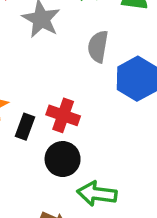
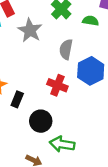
red cross: (63, 115) -> (57, 85), moved

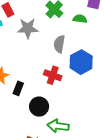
gray star: (30, 30) -> (28, 28), turned -30

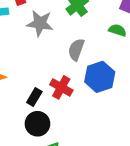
green semicircle: (80, 19) -> (117, 30), moved
black rectangle: (18, 88) -> (34, 97), moved

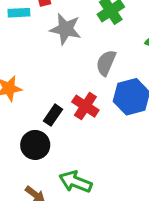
black circle: (37, 124) -> (35, 145), moved

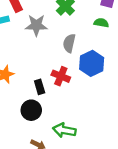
black rectangle: (53, 115) -> (40, 87), turned -40

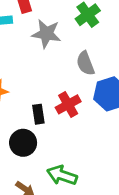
gray semicircle: (69, 43) -> (85, 63), turned -42
red cross: (61, 76) -> (68, 104), turned 30

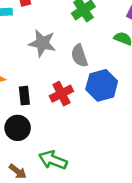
gray star: (46, 34) -> (42, 43), moved
black rectangle: (38, 114) -> (24, 96), moved

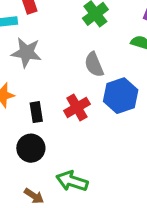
gray star: (42, 43) -> (26, 53), moved

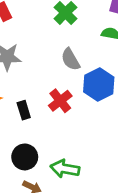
black circle: (31, 148) -> (25, 157), moved

